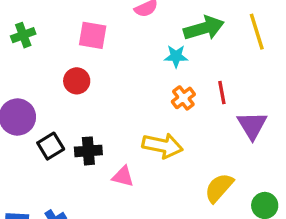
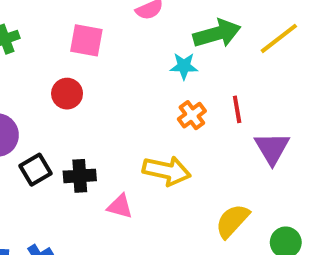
yellow line: (257, 32) -> (279, 38), turned 69

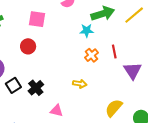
yellow arrow: (167, 171) -> (80, 84), size x0.6
black cross: (80, 176) -> (36, 88), turned -35
pink triangle: (120, 206) -> (57, 111), moved

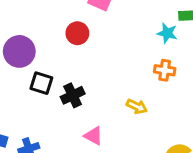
orange cross: (91, 55) -> (165, 70), turned 32
black square: (13, 85) -> (41, 83), turned 35

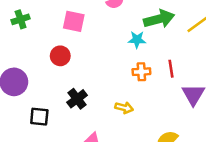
black square: (41, 83) -> (39, 117), moved
black cross: (73, 95) -> (77, 99), moved

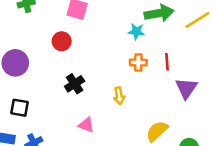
yellow arrow: (124, 108) -> (119, 96), turned 63
black square: (39, 117) -> (19, 108), moved

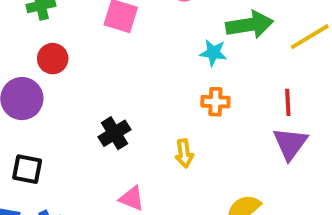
red circle: (62, 41) -> (53, 59), moved
red line: (167, 62) -> (288, 102), moved

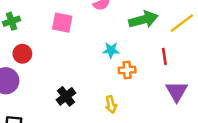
cyan star: (213, 53) -> (111, 50), moved
red line: (288, 102) -> (164, 56), moved

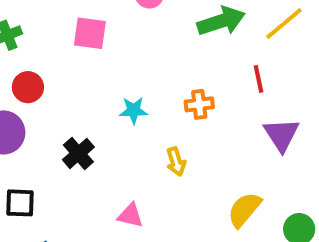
cyan star: (111, 50) -> (134, 110), moved
black cross: (66, 96) -> (78, 153), moved

